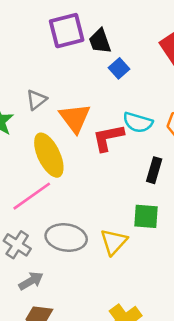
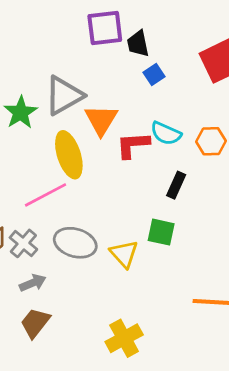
gray triangle: (36, 100) -> (64, 96), size x1.8
yellow triangle: (114, 242) -> (124, 254), turned -32

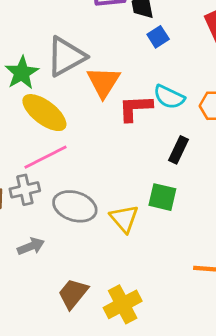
yellow ellipse: (69, 155) -> (44, 113), moved, turned -36
gray cross: (23, 243) -> (25, 190), moved, turned 36
brown trapezoid: (35, 323) -> (73, 293), moved

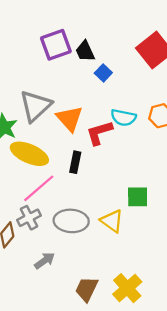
black rectangle: (178, 150) -> (75, 162), moved

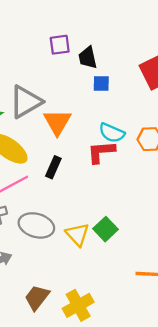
purple square: (56, 45) -> (60, 45), size x0.7
blue square: (103, 73) -> (101, 83), turned 35
red L-shape: (99, 133) -> (101, 152), moved
green square: (138, 197) -> (106, 229), moved, turned 35

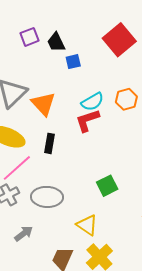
cyan semicircle: (112, 133) -> (92, 102), turned -40
green square: (106, 229) -> (107, 186), turned 30
yellow triangle: (77, 234) -> (87, 225), moved

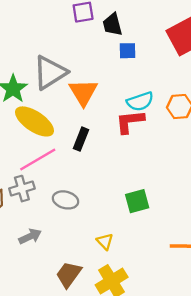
gray ellipse: (47, 197) -> (65, 200), size x0.7
yellow triangle: (87, 225) -> (105, 242), size x0.7

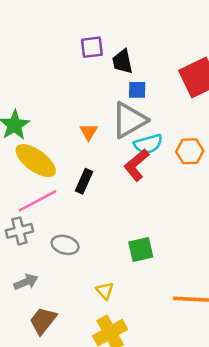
gray triangle: (50, 72) -> (129, 120), moved
orange triangle: (83, 92) -> (89, 132), size x0.6
red L-shape: (130, 122) -> (136, 165), turned -36
brown trapezoid: (69, 274) -> (43, 321), moved

